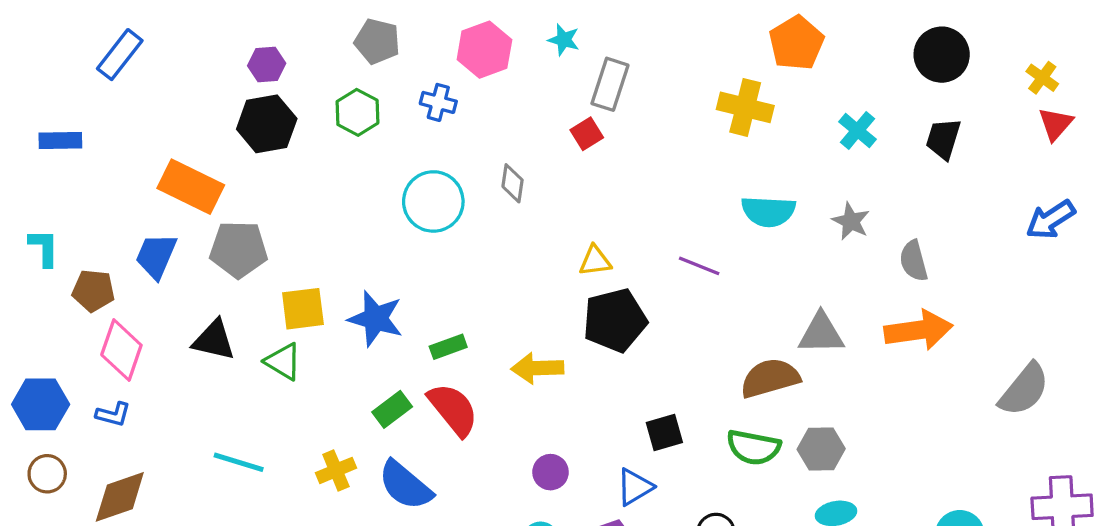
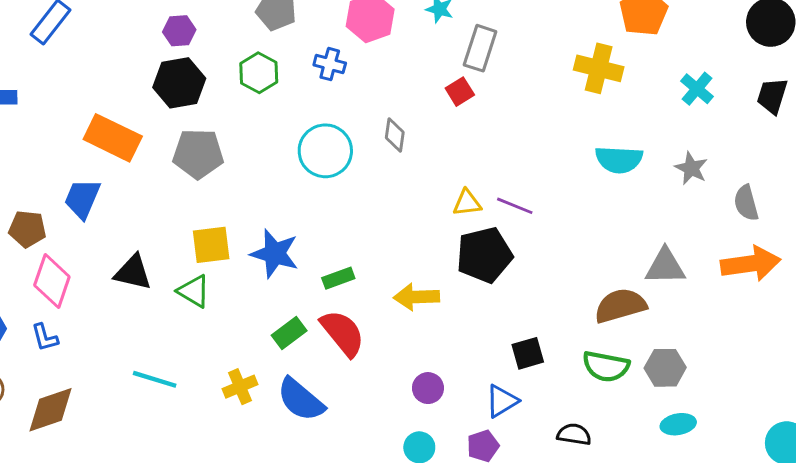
gray pentagon: (239, 249) -> (198, 154), moved
purple line: (699, 266) -> (515, 206), moved
blue L-shape: (113, 414) -> (45, 337), turned 60

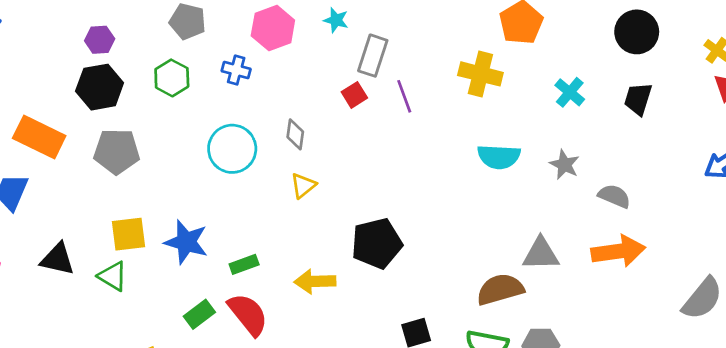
yellow triangle: (467, 203) -> (303, 186), moved, turned -32
gray semicircle: (746, 203) -> (614, 196), turned 128
purple line: (515, 206) -> (404, 96), moved, turned 48

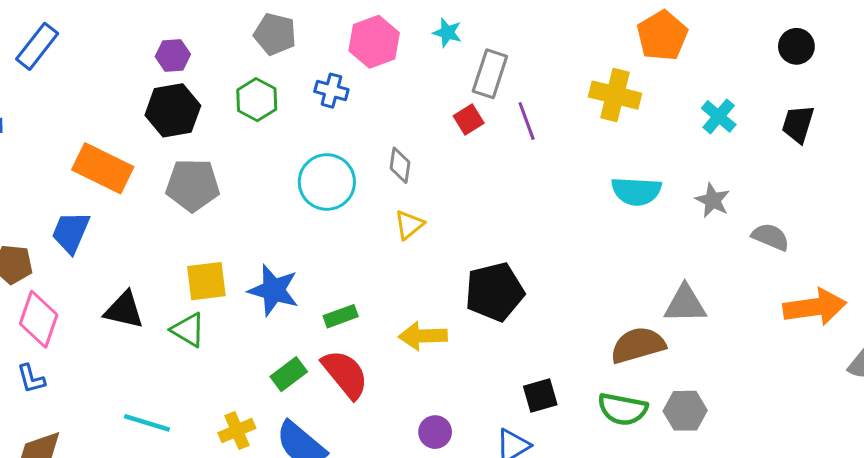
black circle: (637, 32) -> (796, 46), size x0.7
orange arrow: (618, 251) -> (815, 307), moved

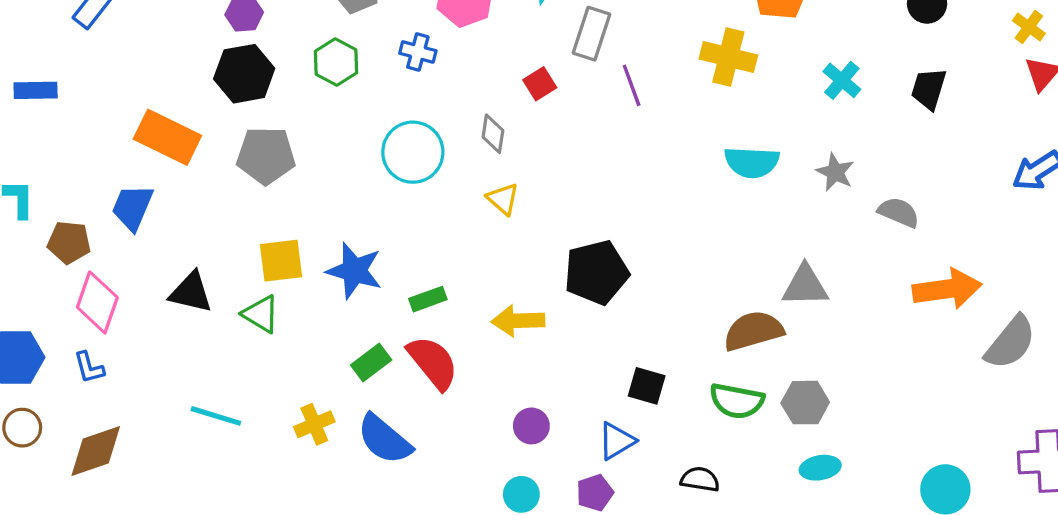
red square: (469, 119) -> (540, 84), moved
yellow triangle: (409, 225) -> (503, 199), turned -40
black square: (540, 395) -> (647, 386), turned 32

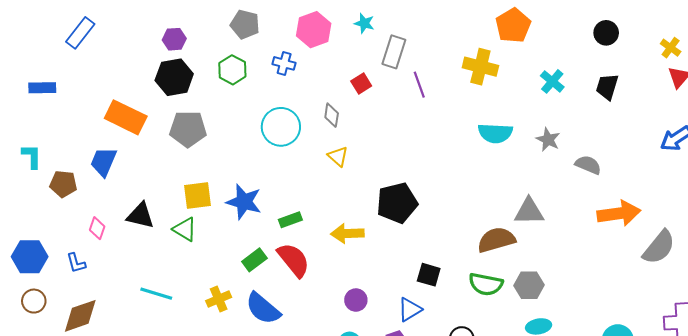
pink diamond: (97, 302) -> (97, 228), moved, size x0.6

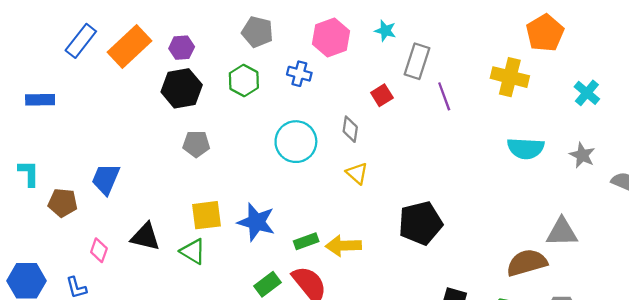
orange rectangle: (126, 117) -> (130, 47), moved, turned -69
gray pentagon: (188, 129) -> (196, 144), size x0.7
yellow arrow: (347, 233) -> (343, 246), moved

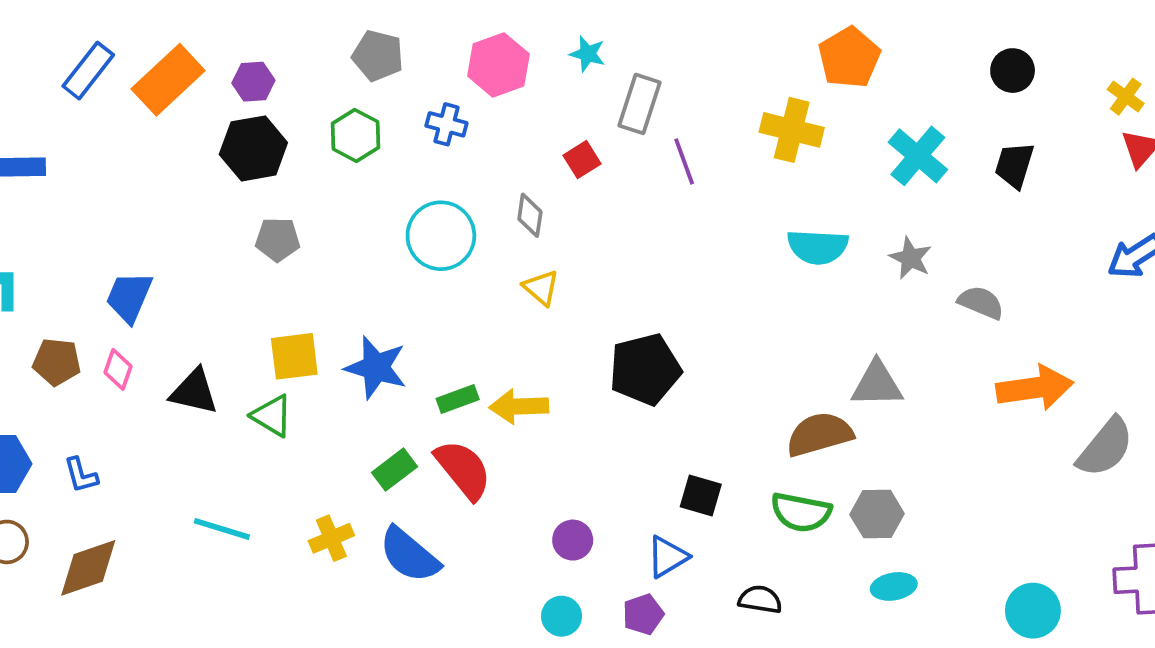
cyan cross: (587, 93) -> (918, 156), size x1.4
brown pentagon: (63, 203) -> (57, 362), moved
pink diamond: (99, 250) -> (118, 369), moved

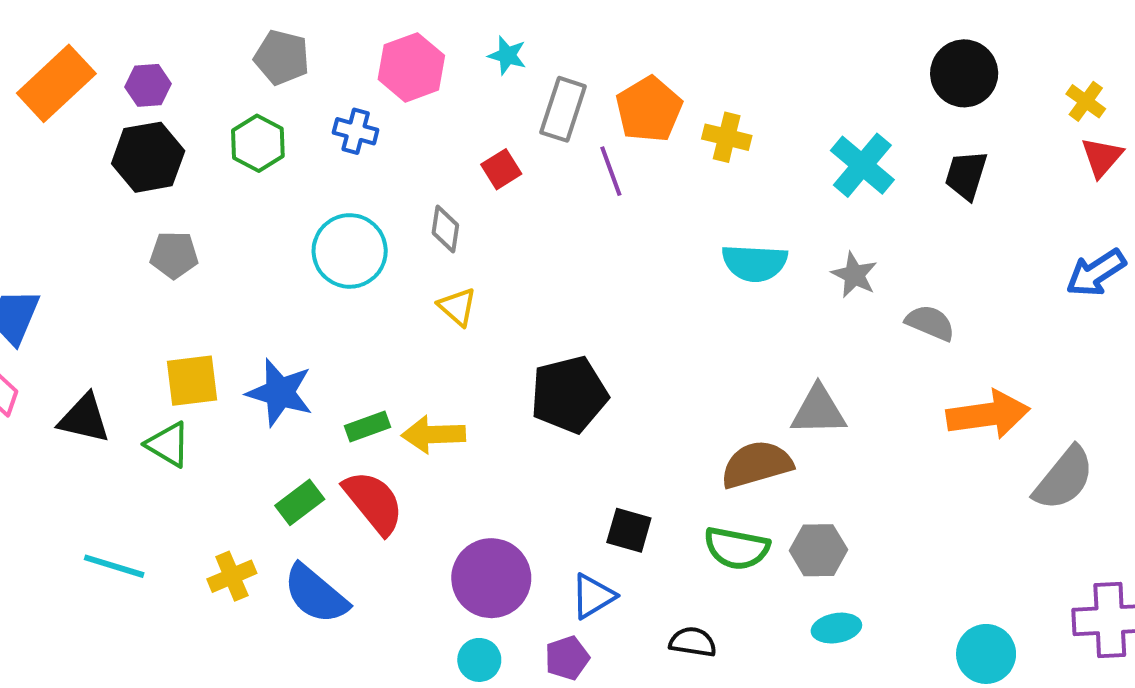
orange pentagon: (849, 58) -> (649, 109), moved
black circle: (1013, 71) -> (964, 73), size x1.4
yellow cross: (792, 130) -> (727, 137), size x0.7
purple circle: (573, 540) -> (491, 578), size x1.8

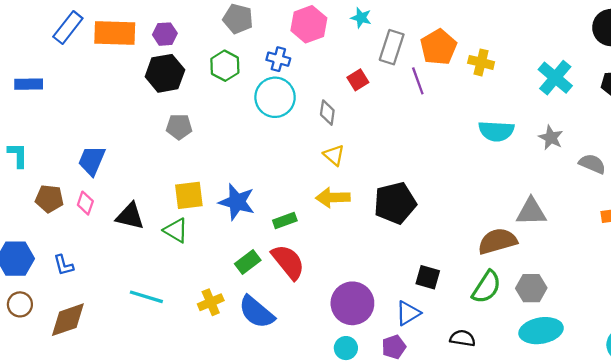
orange rectangle: (56, 83) -> (115, 33), turned 45
cyan circle: (350, 251) -> (275, 97), moved
yellow arrow: (433, 434) -> (333, 198), moved
green semicircle: (737, 548) -> (487, 287), turned -68
cyan ellipse: (836, 628) -> (541, 331), size x1.6

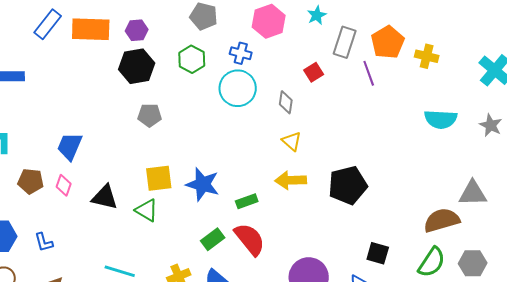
cyan star: (361, 18) -> (317, 15), turned 30

